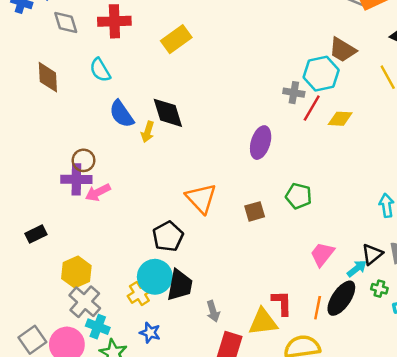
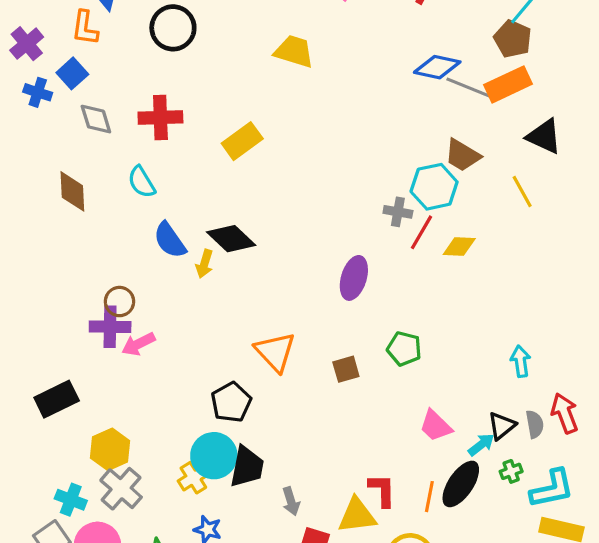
black diamond: (168, 113) -> (231, 239), turned -30
black rectangle: (36, 234) -> (57, 399), size x1.5
pink trapezoid: (322, 254) -> (436, 426), turned -84
green cross: (379, 289) -> (511, 471), turned -35
cyan cross: (98, 327) -> (71, 500), moved

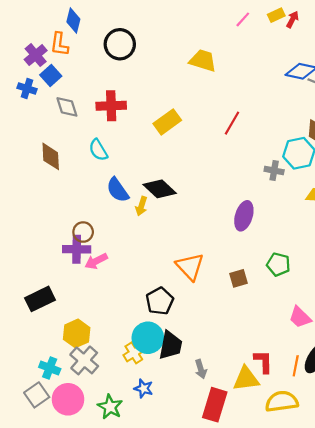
purple cross: (27, 44) -> (36, 55), moved
red line: (421, 232) -> (232, 123), moved

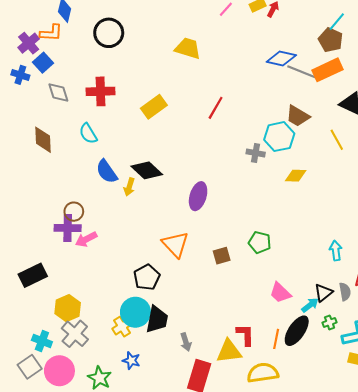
orange L-shape: (59, 44) -> (51, 33), turned -95
purple ellipse: (244, 216) -> (198, 196), moved

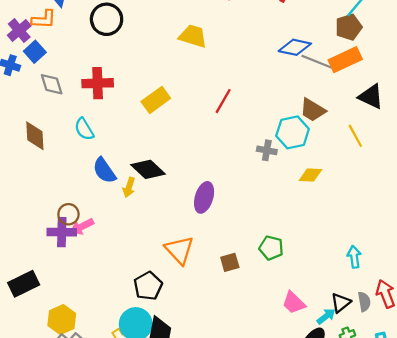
brown pentagon: (331, 40) -> (349, 27), turned 30
pink arrow: (86, 239) -> (82, 227), moved

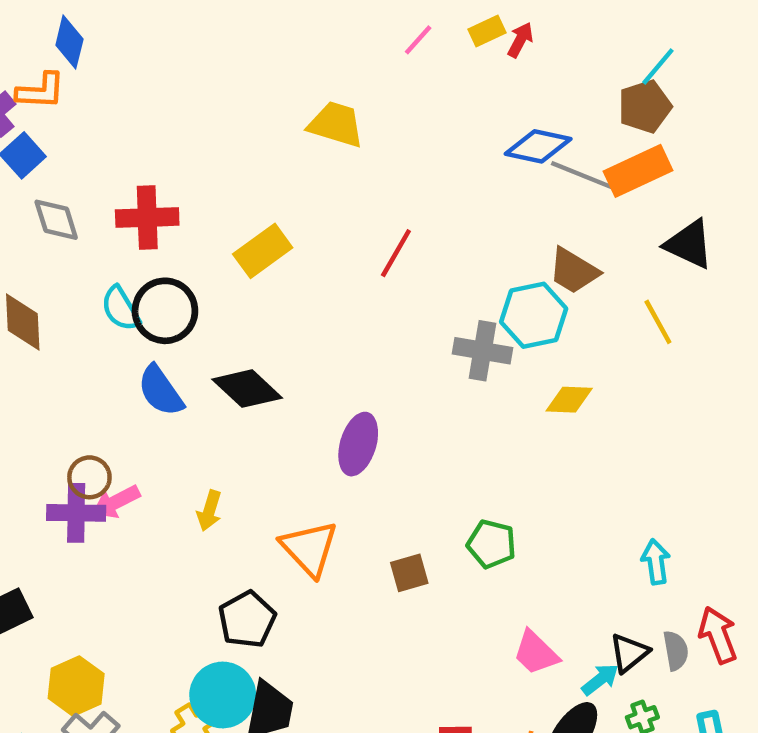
black circle: (107, 19) -> (165, 311), moved
gray cross: (267, 150) -> (483, 351), size x1.4
yellow arrow: (129, 187) -> (209, 511), moved

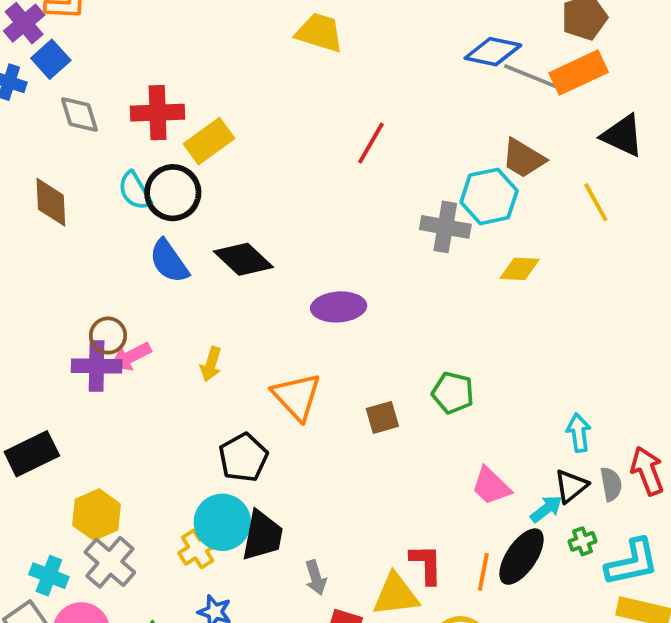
yellow rectangle: (263, 251) -> (209, 141), moved
purple ellipse: (358, 444) -> (339, 307), turned 69
cyan arrow: (656, 562) -> (579, 433), moved

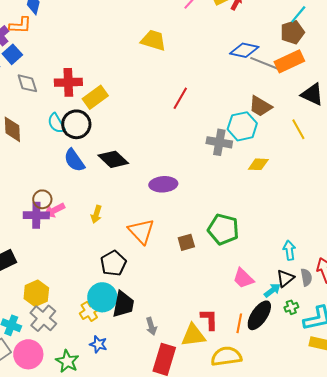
green pentagon: (453, 393) -> (223, 229), size x1.4

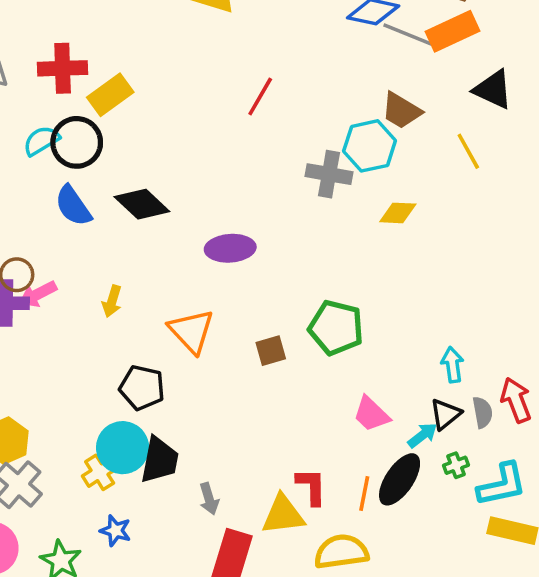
cyan semicircle: (56, 123) -> (41, 141), turned 90
black pentagon: (113, 263) -> (142, 388), turned -30

